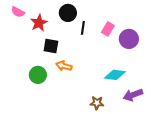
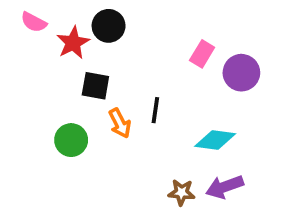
black circle: (68, 13) -> (109, 26), moved
black line: (83, 28) -> (155, 110), moved
orange arrow: (64, 66) -> (120, 123), turned -133
purple arrow: (133, 95) -> (225, 187), moved

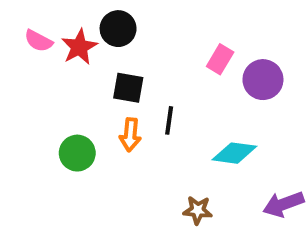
pink semicircle: (34, 22) -> (38, 41), moved
black square: (95, 86) -> (128, 88), moved
orange arrow: (120, 123) -> (130, 135), turned 32
purple arrow: (225, 187) -> (283, 204), moved

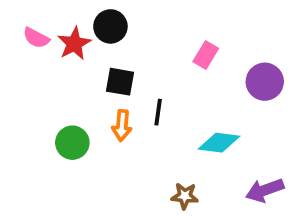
purple circle: (263, 80) -> (265, 82), moved

